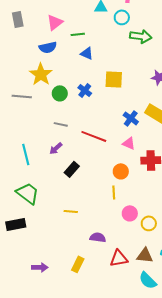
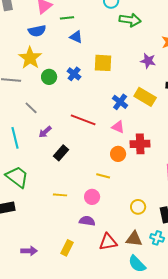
gray line: (61, 124) -> (31, 108), moved, turned 32
orange circle: (121, 171) -> (118, 154), moved
yellow line: (114, 192) -> (103, 176), turned -72
pink circle: (130, 213) -> (92, 197), moved

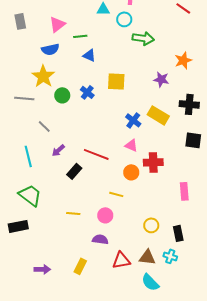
red line: (83, 120) -> (96, 154), moved

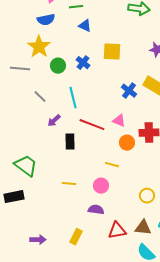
pink triangle: (131, 145) -> (119, 121), moved
cyan line: (28, 156) -> (73, 98), moved
black rectangle: (74, 171) -> (70, 142), turned -42

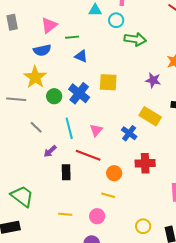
blue cross: (83, 63) -> (79, 93), size x1.5
blue cross: (129, 91) -> (129, 133), moved
pink triangle: (119, 121) -> (96, 130), moved, turned 48
orange circle: (127, 143) -> (114, 173), moved

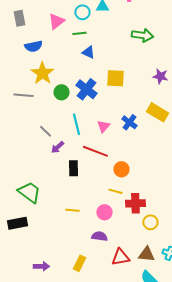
cyan circle: (116, 20) -> (82, 12), moved
blue semicircle: (42, 50) -> (33, 46), moved
gray line: (36, 127) -> (45, 131), moved
blue cross: (129, 133) -> (129, 122), moved
red cross: (145, 163) -> (135, 203), moved

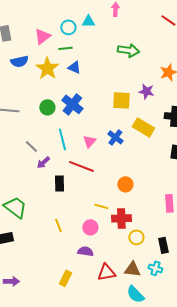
yellow star: (42, 73) -> (47, 68), moved
yellow square: (115, 78) -> (121, 100), moved
orange circle: (121, 169) -> (125, 184), moved
yellow line: (72, 210) -> (58, 225), turned 64
purple arrow: (41, 266) -> (11, 281), moved

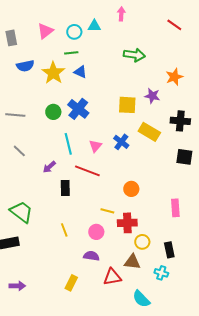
pink triangle: (42, 36) -> (45, 31), moved
gray line: (31, 146) -> (19, 151), moved
brown triangle: (132, 269) -> (132, 262), moved

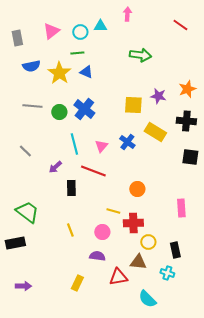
orange star: (174, 77) -> (187, 89), moved
gray line: (15, 115) -> (32, 106), moved

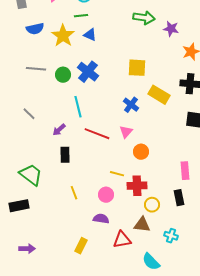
purple star: (158, 96) -> (171, 29), moved
pink triangle: (101, 146) -> (126, 132), moved
black rectangle: (71, 188) -> (65, 155), moved
black rectangle: (175, 250) -> (179, 198), moved

